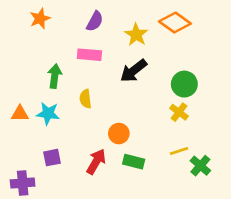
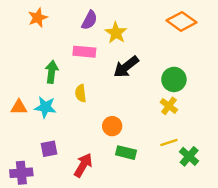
orange diamond: (175, 23) -> (182, 21), moved
yellow star: (136, 35) -> (116, 33), moved
red arrow: (96, 162) -> (83, 165), moved

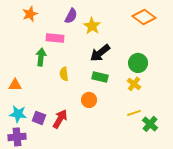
pink rectangle: (84, 52) -> (55, 38), moved
cyan star: (45, 107) -> (18, 114), moved
purple square: (49, 149) -> (39, 118), turned 32
green rectangle: (126, 153) -> (100, 77), moved
red arrow: (83, 165) -> (60, 119), moved

